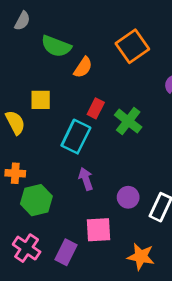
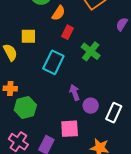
red rectangle: (96, 108) -> (68, 32), moved
purple arrow: (86, 179) -> (75, 92), moved

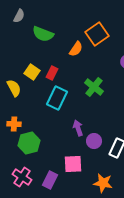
orange semicircle: (58, 13) -> (76, 49), moved
red rectangle: (68, 32) -> (52, 73), moved
yellow square: (28, 36) -> (32, 72), turned 35

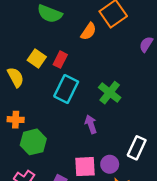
green cross: (94, 87) -> (110, 93), moved
purple circle: (94, 141) -> (110, 164), moved

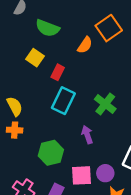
yellow square: (37, 58) -> (35, 58), moved
yellow semicircle: (16, 77) -> (15, 106), moved
green hexagon: (33, 142) -> (51, 153), moved

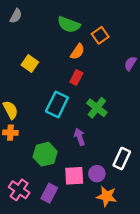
green semicircle: (47, 28) -> (69, 25), moved
orange square: (109, 28) -> (100, 35), size x0.7
red rectangle: (58, 72) -> (76, 77), moved

